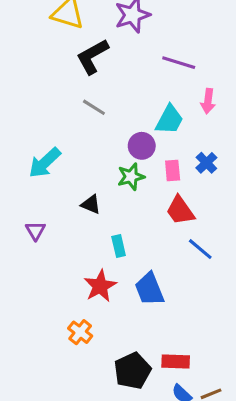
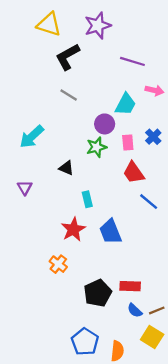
pink arrow: (208, 101) -> (154, 90), turned -84

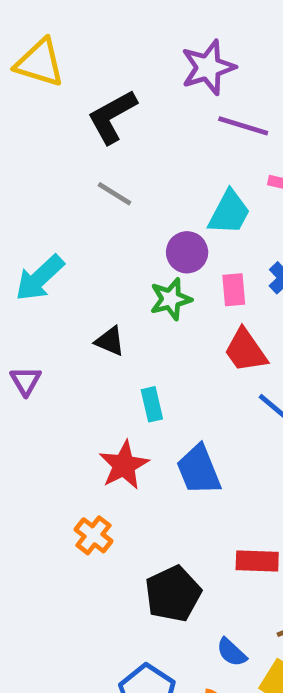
yellow triangle: (49, 24) -> (40, 63), moved
purple star: (98, 26) -> (208, 67), moved
red rectangle: (130, 286) -> (257, 561), moved
blue semicircle: (135, 310) -> (231, 652), moved

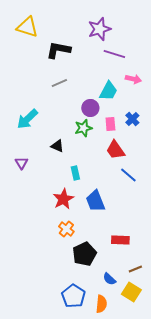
black L-shape: (112, 117) -> (58, 50), turned 40
gray line: (115, 194) -> (59, 83), turned -56
orange cross: (93, 535) -> (66, 229), moved

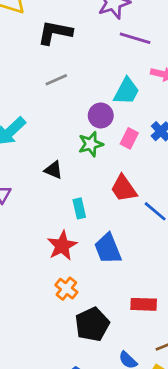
pink rectangle: (110, 124) -> (129, 138), turned 32
red trapezoid: (115, 150) -> (124, 188), moved

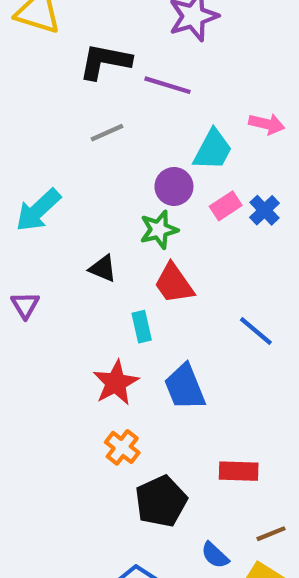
purple line: (135, 38) -> (167, 85), moved
pink rectangle: (129, 138) -> (226, 206), moved, turned 30
red trapezoid: (124, 188) -> (174, 284), moved

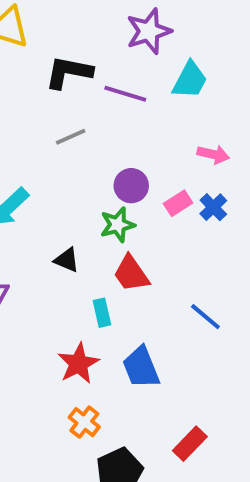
pink arrow: (267, 124) -> (213, 154), moved
cyan trapezoid: (213, 150) -> (190, 80), moved
red rectangle: (239, 471) -> (190, 444), turned -48

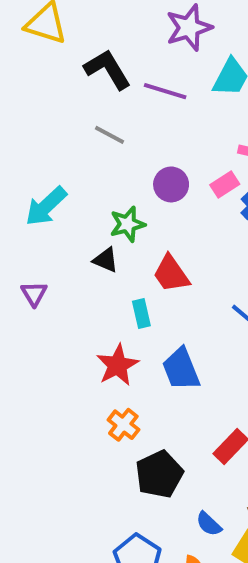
black L-shape: (69, 72) -> (108, 69), turned 48
gray line: (71, 137) -> (110, 135), turned 52
pink rectangle: (178, 203) -> (225, 184), moved
green star: (118, 225) -> (127, 224), moved

